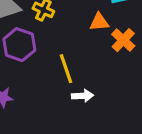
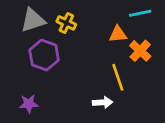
yellow line: (66, 69) -> (118, 77), moved

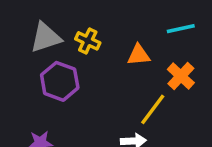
orange triangle: (118, 34) -> (139, 55), moved
yellow line: (118, 77) -> (153, 109), turned 56

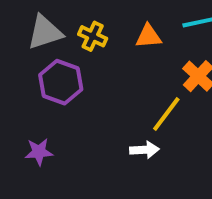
orange triangle: (139, 55) -> (148, 36), moved

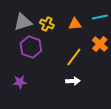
yellow line: (166, 114) -> (74, 57), moved

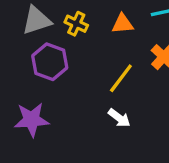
white arrow: (73, 81) -> (119, 118), turned 40
purple star: (20, 82) -> (32, 120), size x1.5

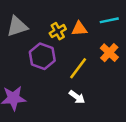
yellow cross: (76, 24) -> (58, 31), moved, turned 35
purple hexagon: (50, 62) -> (42, 56), moved

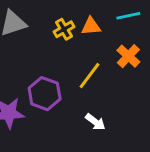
purple hexagon: (42, 56) -> (45, 94), moved
white arrow: (77, 97) -> (95, 122), moved

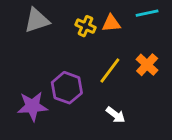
yellow cross: (64, 29) -> (85, 26), turned -36
orange cross: (128, 56) -> (147, 65), moved

